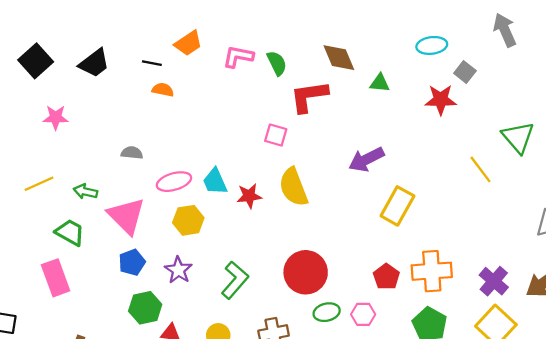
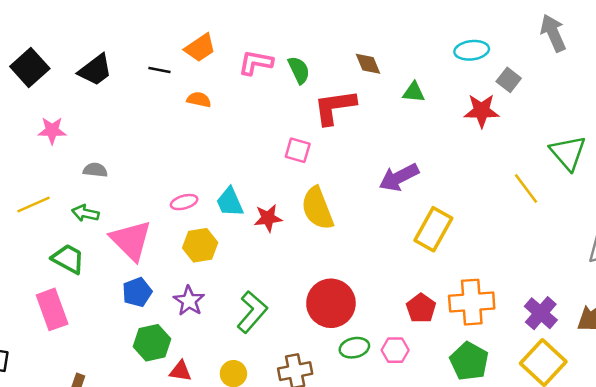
brown diamond: (339, 58) -> (368, 64), size x0.7
orange semicircle: (163, 90) -> (199, 100), moved
gray semicircle: (132, 153) -> (95, 170), moved
pink ellipse: (174, 182) -> (184, 202), size x0.7

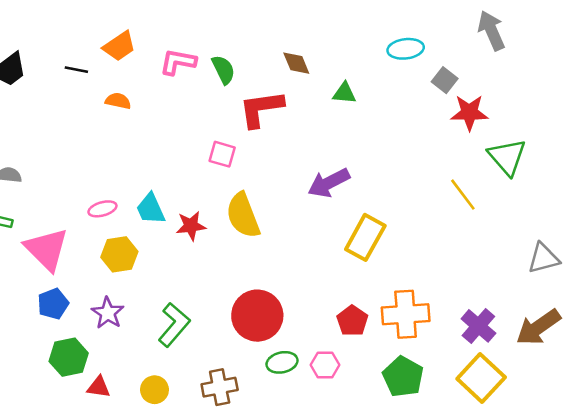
red star: (482, 111) -> (469, 113), moved

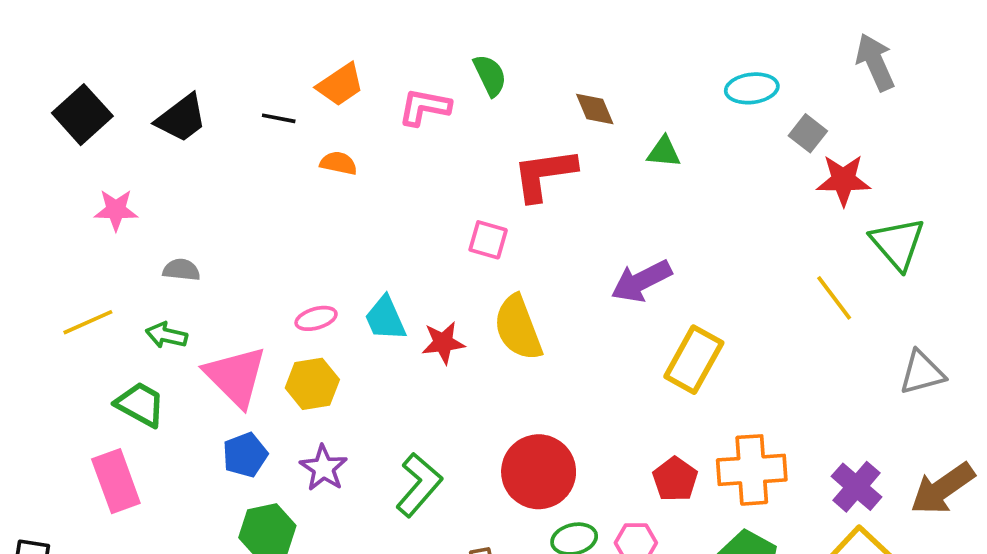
green semicircle: (223, 70) -> (490, 75), moved
yellow hexagon: (119, 254) -> (312, 384), moved
gray triangle: (544, 258) -> (922, 373), moved

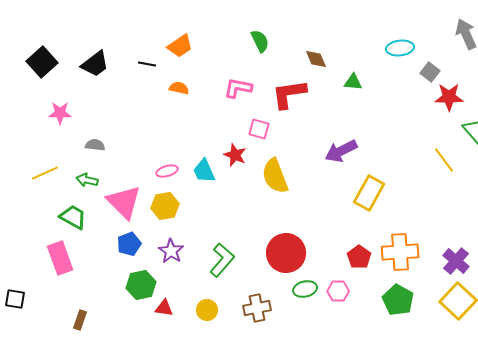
pink L-shape: (425, 107) -> (238, 88), moved
red star: (443, 343) -> (235, 155), moved, turned 30

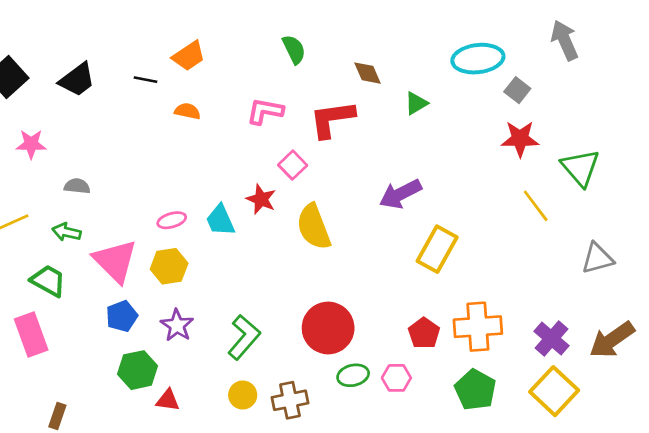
cyan ellipse: (400, 48) -> (478, 59), size x1.4
green triangle: (353, 82) -> (416, 103), turned -36
red star: (449, 97) -> (520, 139), moved
pink square: (259, 129) -> (293, 165), turned 30
yellow circle: (207, 310) -> (243, 395), moved

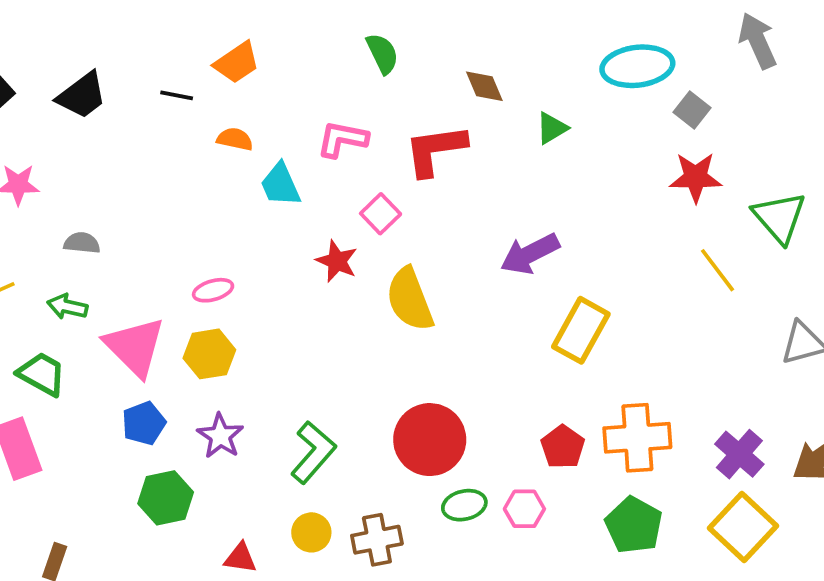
cyan trapezoid: (220, 220) -> (280, 185), moved
red triangle: (168, 400) -> (240, 558), moved

